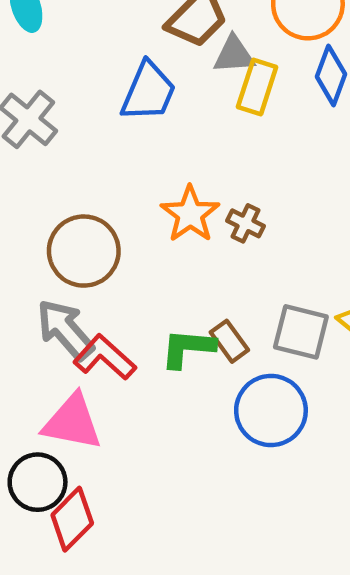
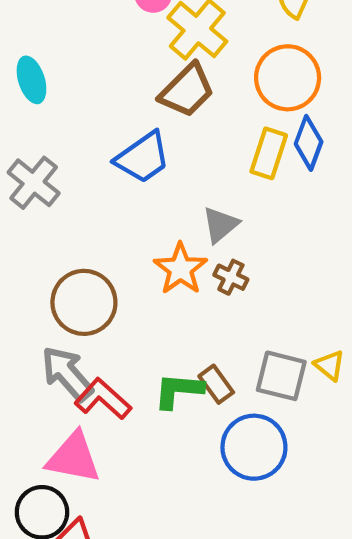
gray triangle: (234, 55) -> (220, 225), moved, turned -36
yellow rectangle: (257, 87) -> (269, 153), moved
blue trapezoid: (148, 92) -> (143, 158), turned 32

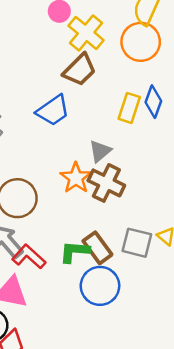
orange circle: (288, 78) -> (141, 42), moved
brown cross: (231, 277) -> (106, 183), size x1.8
brown rectangle: (216, 384) -> (97, 248), size x1.4
blue circle: (254, 447) -> (100, 286), moved

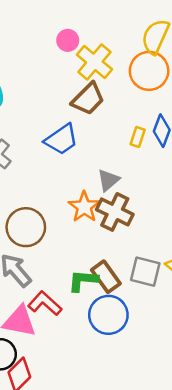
yellow rectangle: (129, 108) -> (138, 137), size x0.7
red L-shape: (29, 257) -> (45, 303), moved

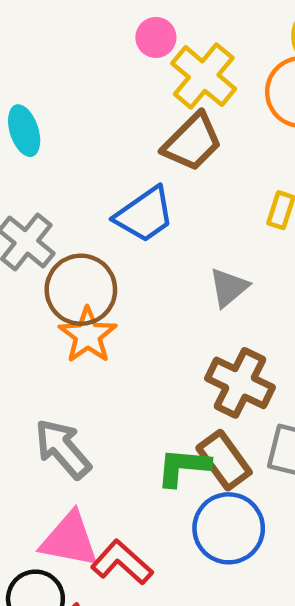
orange star: (84, 207) -> (88, 335), moved
brown cross: (115, 212) -> (240, 383), moved
brown circle: (26, 227) -> (81, 290), moved
red L-shape: (45, 303) -> (122, 562), moved

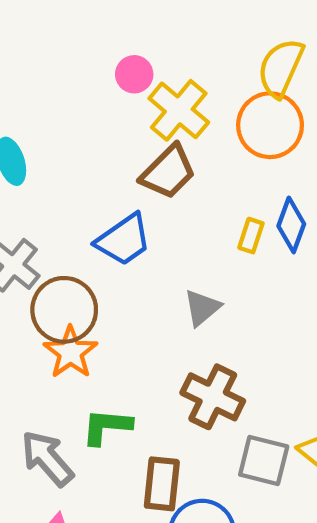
brown rectangle: (224, 460) -> (162, 484), moved, turned 42
green L-shape: (183, 467) -> (107, 427), moved

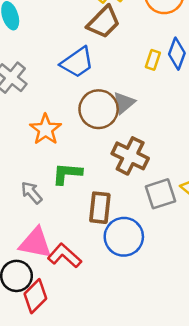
brown circle: (64, 310) -> (99, 109), moved
gray arrow: (47, 458) -> (32, 193), size x0.7
gray square: (264, 461) -> (160, 194), turned -32

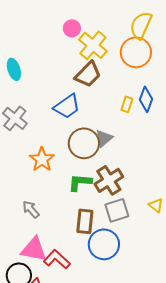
brown cross: (130, 156) -> (109, 180), turned 32
green L-shape: (67, 174) -> (80, 182), moved
gray square: (160, 194) -> (117, 210), moved

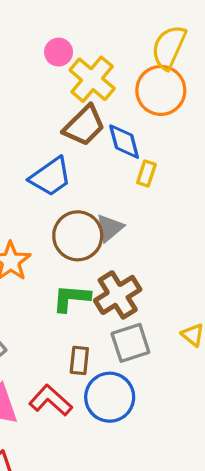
blue diamond: (146, 99) -> (124, 142), moved, turned -35
brown rectangle: (85, 221) -> (79, 360), size x0.7
red L-shape: (57, 259) -> (51, 400), moved

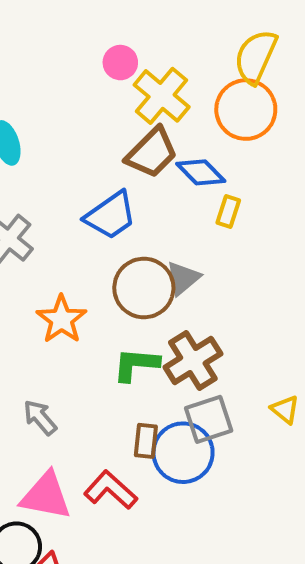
blue diamond: (124, 142) -> (201, 172), turned -30
blue circle: (110, 397) -> (183, 453), moved

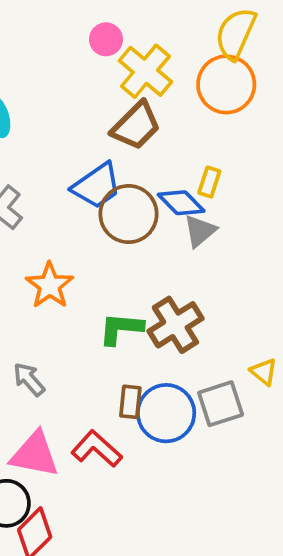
blue diamond: (201, 172) -> (181, 203), moved
gray triangle: (183, 278) -> (200, 231), moved
brown circle: (144, 288) -> (129, 214), moved
gray square: (209, 419) -> (221, 404), moved

